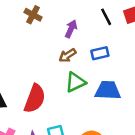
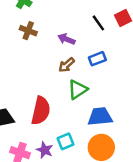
purple arrow: (71, 29) -> (66, 39), turned -84
blue trapezoid: (108, 90) -> (100, 117), moved

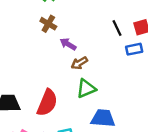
purple arrow: (66, 39) -> (68, 44), moved
blue rectangle: (97, 59) -> (134, 49), moved

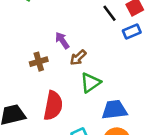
brown cross: (48, 24) -> (39, 62), moved, turned -35
purple arrow: (68, 44) -> (62, 40), turned 35

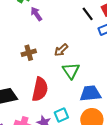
purple arrow: (62, 40) -> (36, 14), moved
green triangle: (90, 83) -> (71, 71), turned -30

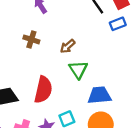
brown cross: (29, 53) -> (31, 39), moved, turned 32

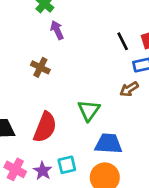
brown arrow: (68, 46) -> (129, 89), moved

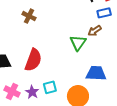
green triangle: (89, 110) -> (78, 43), moved
blue trapezoid: (109, 144) -> (96, 73), moved

